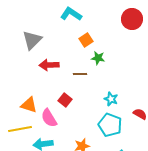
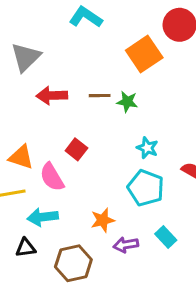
orange square: (86, 40) -> (144, 54), moved, size x1.6
green star: (98, 58) -> (127, 102), moved
brown line: (80, 74) -> (100, 96), moved

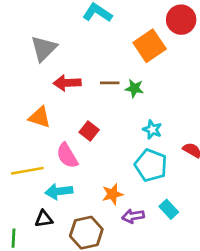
orange triangle: (21, 157) -> (40, 117), moved

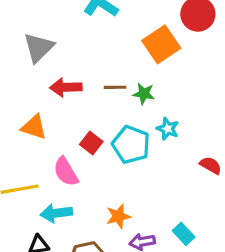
cyan star: (152, 130) -> (168, 129), moved
cyan pentagon: (151, 165) -> (131, 145), moved

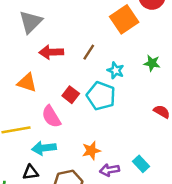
brown line: (115, 87) -> (89, 52), turned -56
green star: (144, 94) -> (152, 63), moved
cyan star: (168, 129) -> (116, 70), moved

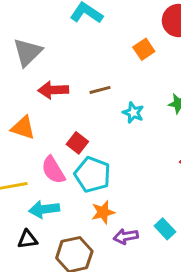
orange square: (124, 19) -> (144, 49), size x0.6
brown line: (89, 52) -> (100, 90), turned 42
cyan pentagon: (101, 96) -> (92, 175), moved

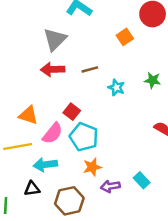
gray triangle: (28, 52) -> (55, 39), moved
orange triangle: (23, 128) -> (28, 115), moved
pink semicircle: (53, 170) -> (53, 133), turned -110

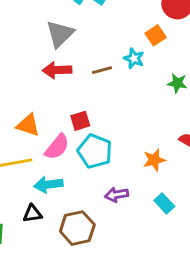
orange square: (125, 37) -> (156, 35), moved
cyan star: (116, 88) -> (134, 58), moved
red square: (72, 112) -> (80, 121), turned 35
orange star: (92, 167) -> (154, 160), moved
purple arrow: (110, 186) -> (116, 195), moved

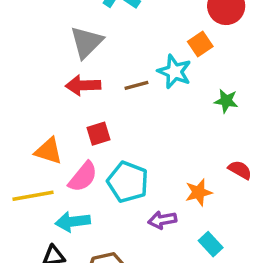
cyan star: (134, 58) -> (174, 72), size x1.4
red square: (80, 121) -> (99, 134), moved
purple arrow: (116, 195) -> (162, 220), moved

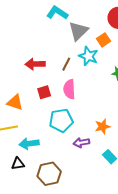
gray triangle: (86, 42) -> (78, 31), moved
brown line: (136, 85) -> (66, 64), turned -48
pink semicircle: (83, 177) -> (69, 89), moved, turned 138
cyan pentagon: (128, 182) -> (61, 120), turned -30

